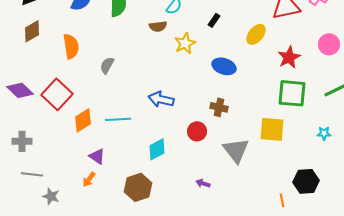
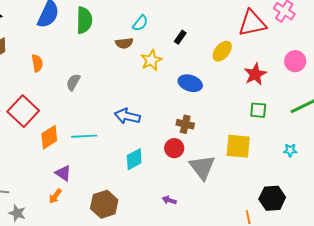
orange semicircle: (71, 46) -> (37, 63), size x0.7
green square: (292, 93) -> (258, 110), size x0.6
red circle: (197, 131) -> (174, 148), moved
cyan diamond: (157, 149) -> (134, 159), moved

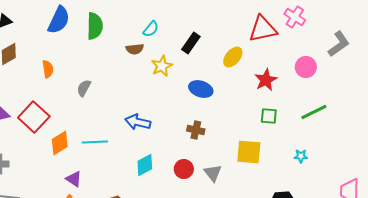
black rectangle: (180, 37) -> (191, 43), size x1.5
red circle: (174, 148) -> (184, 169), moved
gray triangle: (202, 167) -> (213, 173), size x0.7

